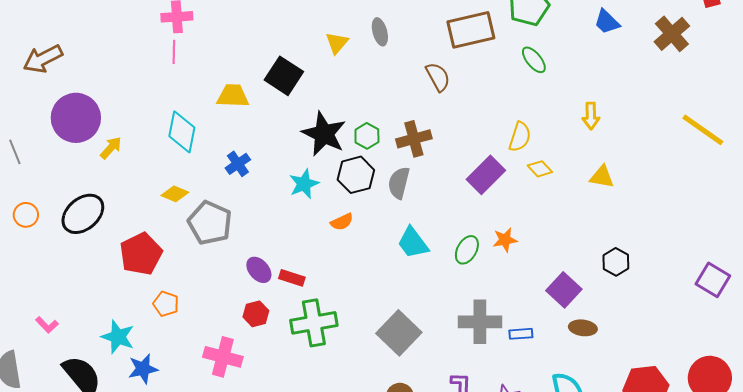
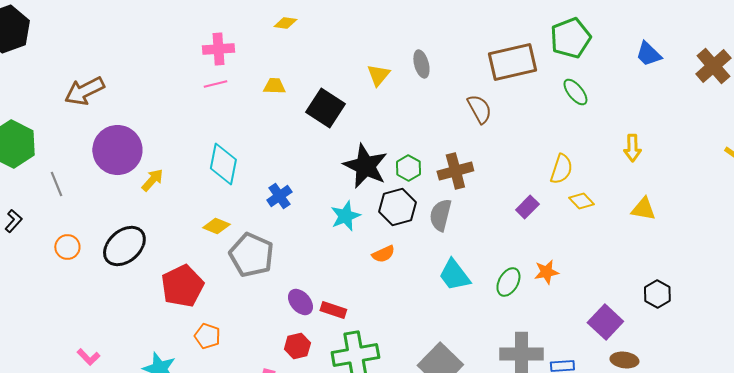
pink line: (174, 52) -> (215, 84), turned 75
yellow trapezoid: (233, 96) -> (274, 86), moved, size x0.7
purple rectangle: (486, 175) -> (527, 207), size x0.6

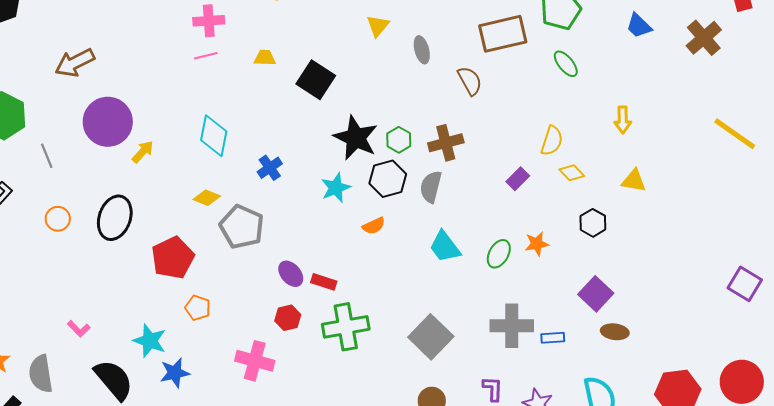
gray ellipse: (421, 64) -> (422, 50), moved
yellow triangle: (378, 75) -> (378, 26), moved
black ellipse: (124, 246) -> (115, 218), turned -30
black hexagon: (657, 294) -> (593, 223), moved

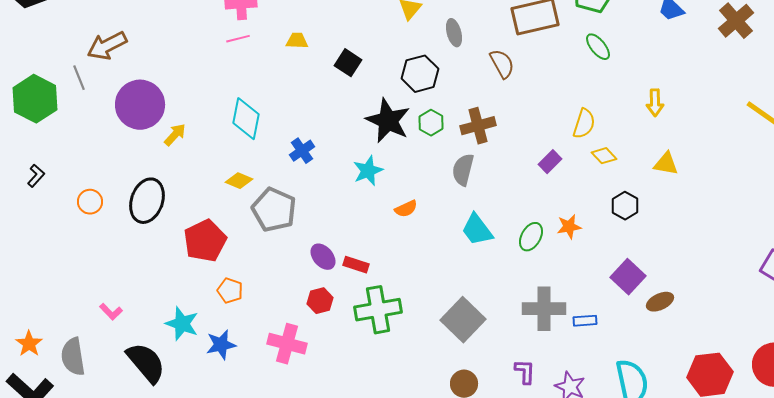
black square: (316, 80) -> (348, 63), size x0.7
gray line: (47, 156) -> (79, 78), moved
black hexagon: (388, 179) -> (420, 74), moved
brown ellipse: (615, 332) -> (660, 302), moved, turned -32
blue star: (175, 373) -> (221, 345), moved

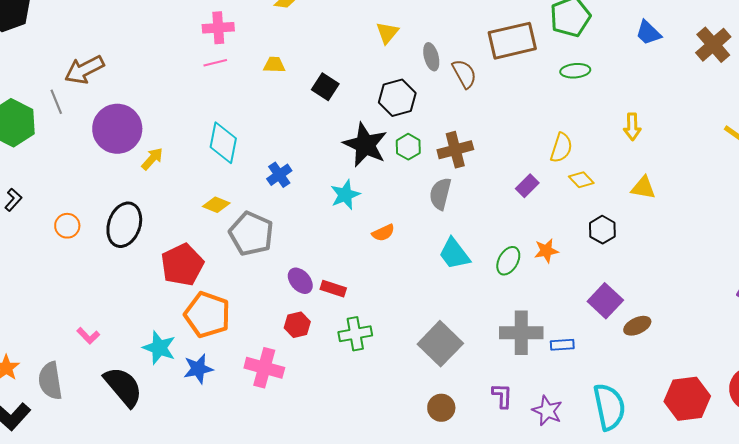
green ellipse: (598, 47) -> (575, 71), turned -56
brown semicircle: (502, 64) -> (464, 74), moved
orange pentagon: (230, 291) -> (207, 315), size x1.8
green cross: (378, 310) -> (355, 334), size x0.7

